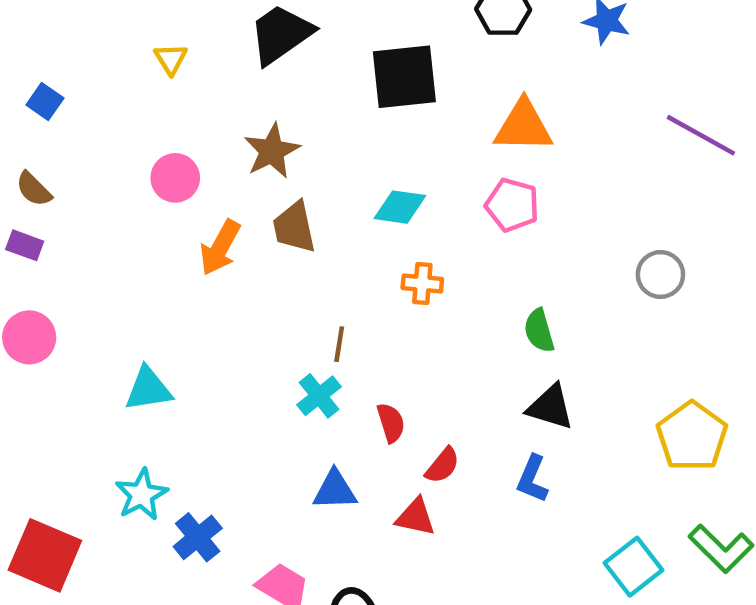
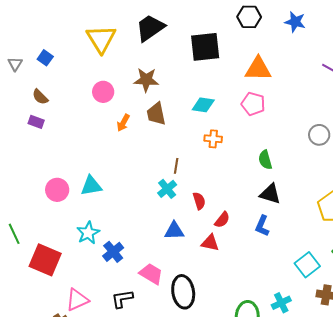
yellow triangle: (171, 59) -> (101, 39), size x2.0
brown star: (272, 151) -> (146, 80), turned 30
orange arrow: (220, 248) -> (123, 123), size x0.7
pink circle: (29, 337) -> (57, 190), moved

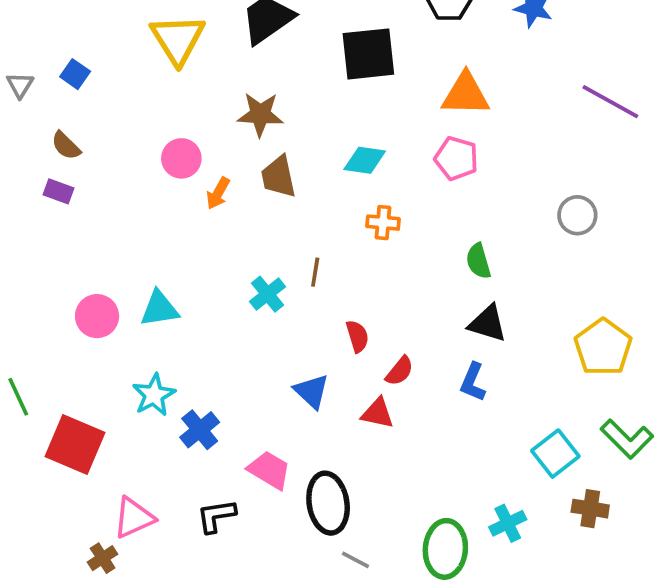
pink circle: (103, 92) -> (181, 158), moved
cyan cross: (167, 189) -> (268, 294), moved
blue triangle: (174, 231) -> (312, 391), turned 45

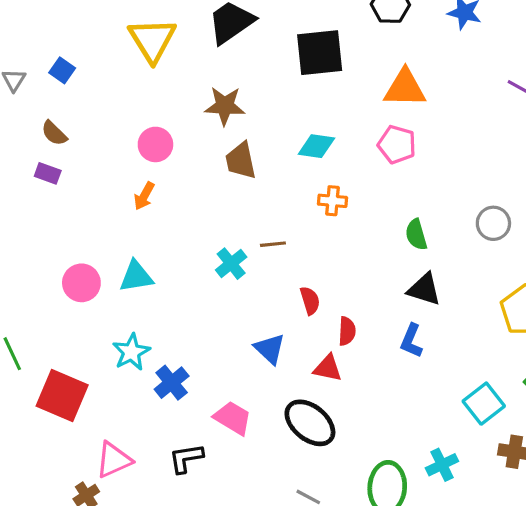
orange arrow: (218, 193) -> (144, 196), moved
gray circle: (577, 215) -> (493, 223), moved
brown line: (315, 272) -> (273, 244), turned 75
red semicircle: (400, 371) -> (347, 331), turned -36
black ellipse: (328, 503) -> (310, 423), moved, turned -42

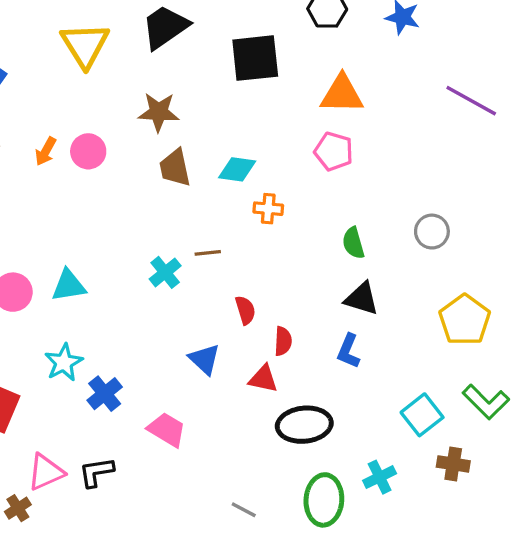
cyan diamond: (316, 146) -> (237, 169), moved
orange arrow: (144, 196) -> (46, 151), moved
black ellipse: (310, 423) -> (304, 425), moved, turned -45
black L-shape: (186, 458) -> (96, 472), moved

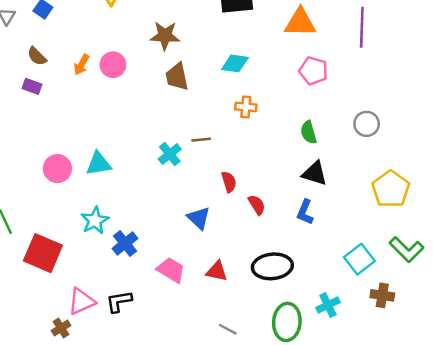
purple line: (471, 101) -> (362, 27), moved, turned 63
pink pentagon: (334, 151) -> (313, 71), moved
cyan diamond: (237, 169) -> (235, 63), moved
red semicircle: (283, 341) -> (257, 205), turned -35
red triangle: (263, 379) -> (217, 271), moved

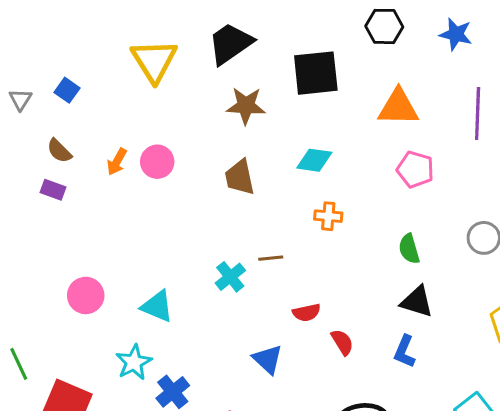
brown star: (165, 36) -> (246, 106), moved
cyan triangle: (98, 164) -> (157, 306), moved, turned 32
red semicircle: (229, 182) -> (307, 313), turned 95

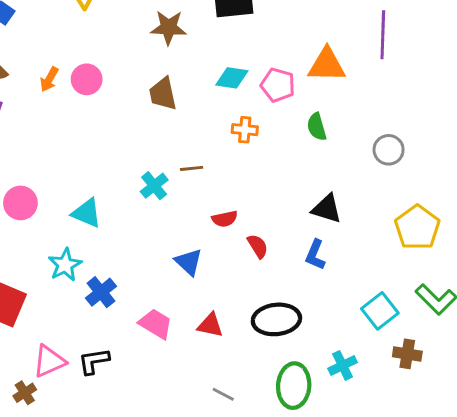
orange triangle: (398, 107) -> (327, 65), moved
pink pentagon: (415, 169) -> (278, 85), moved
green semicircle: (409, 249) -> (317, 127), moved

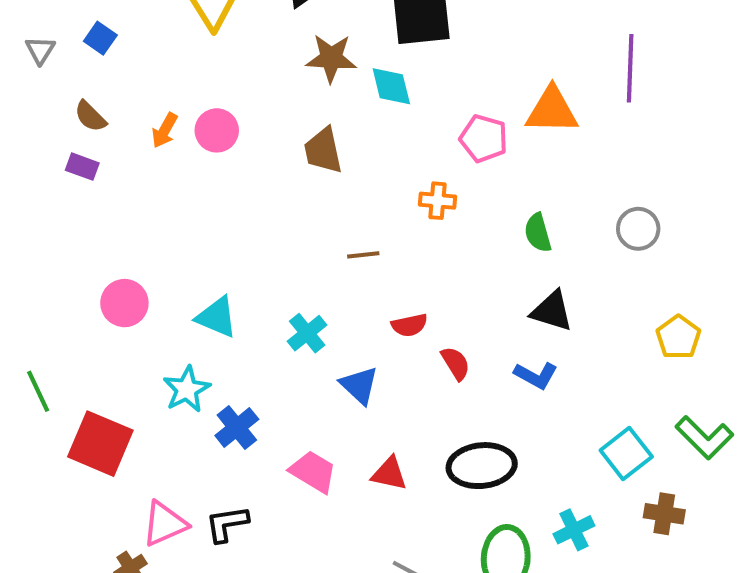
cyan diamond: (232, 78) -> (391, 86), moved, turned 68
green semicircle: (317, 127) -> (538, 233), moved
cyan cross: (154, 186) -> (307, 333), moved
yellow pentagon: (417, 227) -> (678, 337), size x0.7
blue L-shape: (315, 255) -> (536, 375), turned -84

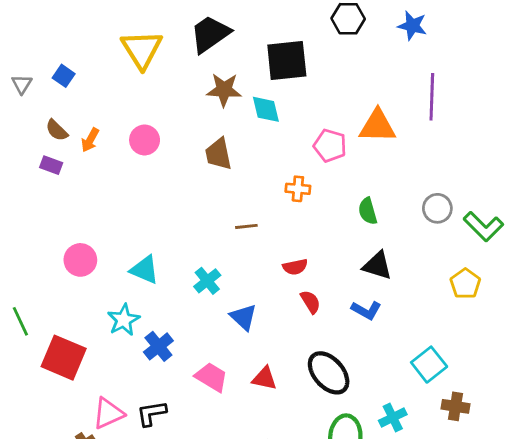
orange arrow: (165, 130) -> (90, 140), moved
red semicircle: (409, 325) -> (295, 267), moved
green L-shape: (704, 437) -> (483, 226), moved
black ellipse: (482, 466) -> (329, 373), turned 54

